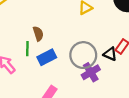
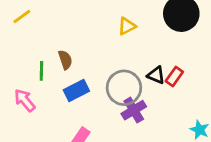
green line: (27, 49) -> (41, 71), moved
black triangle: (110, 54) -> (156, 75), moved

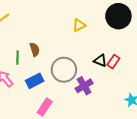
gray circle: (124, 88) -> (64, 70), moved
blue rectangle: (76, 91) -> (35, 81), moved

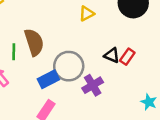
brown semicircle: (35, 49) -> (34, 42), size x1.6
blue rectangle: (35, 81) -> (48, 79), moved

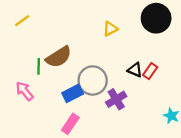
brown semicircle: (34, 42) -> (59, 57), turned 76

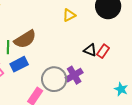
gray circle: (93, 80) -> (54, 79), moved
blue rectangle: (73, 93) -> (19, 64), moved

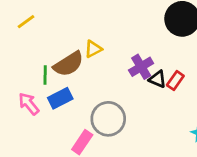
yellow triangle: (69, 15) -> (93, 49), moved
purple cross: (74, 75) -> (141, 67), moved

